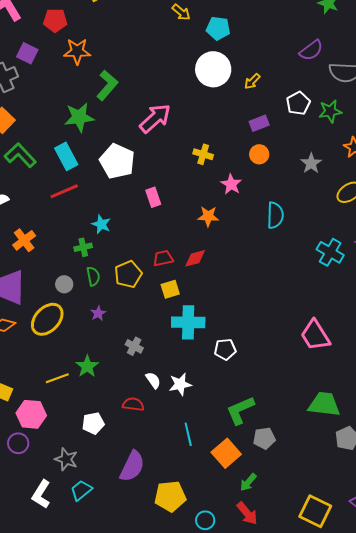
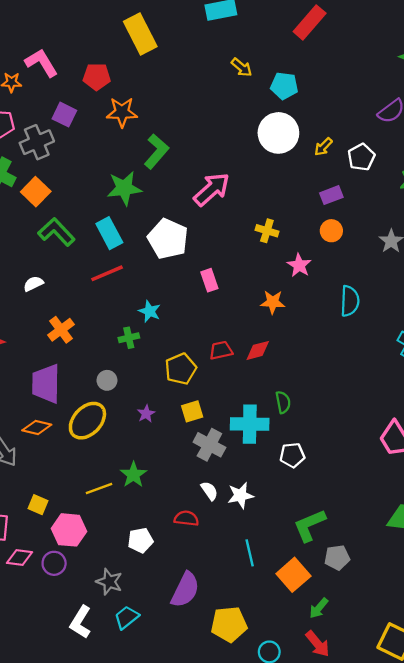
white pentagon: (298, 103) -> (361, 157), moved
green semicircle: (93, 276) -> (283, 402), moved
yellow square: (170, 289) -> (192, 411), moved
gray cross: (134, 346) -> (209, 445), moved, size x1.5

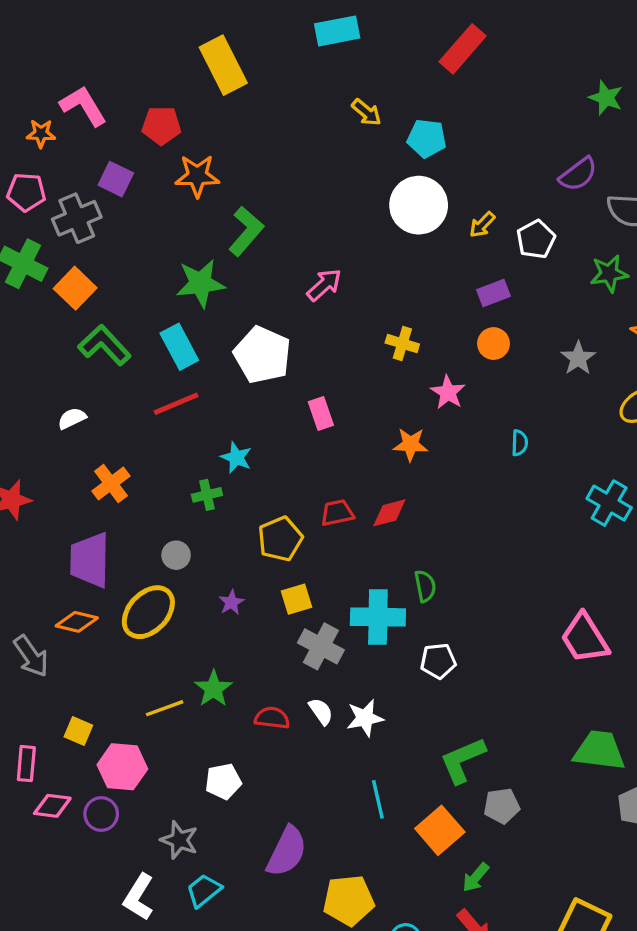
pink arrow: (212, 189) -> (324, 285), size x0.7
cyan semicircle: (350, 301) -> (520, 443), size x0.6
red semicircle: (186, 518) -> (272, 718), moved

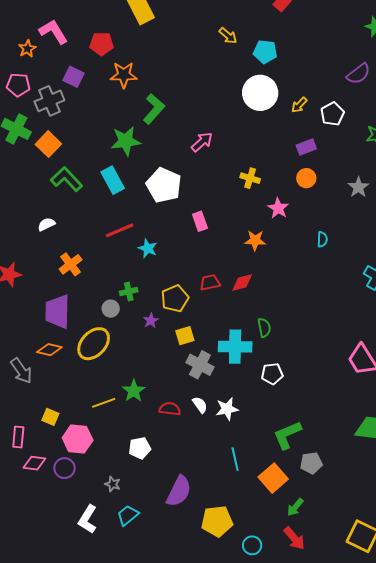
orange star: (41, 134) -> (27, 49), turned -30
red line: (176, 404) -> (120, 230), moved
green cross: (207, 495) -> (129, 292), moved
purple star: (231, 602) -> (151, 321), moved
gray star: (179, 840) -> (113, 484), size x0.7

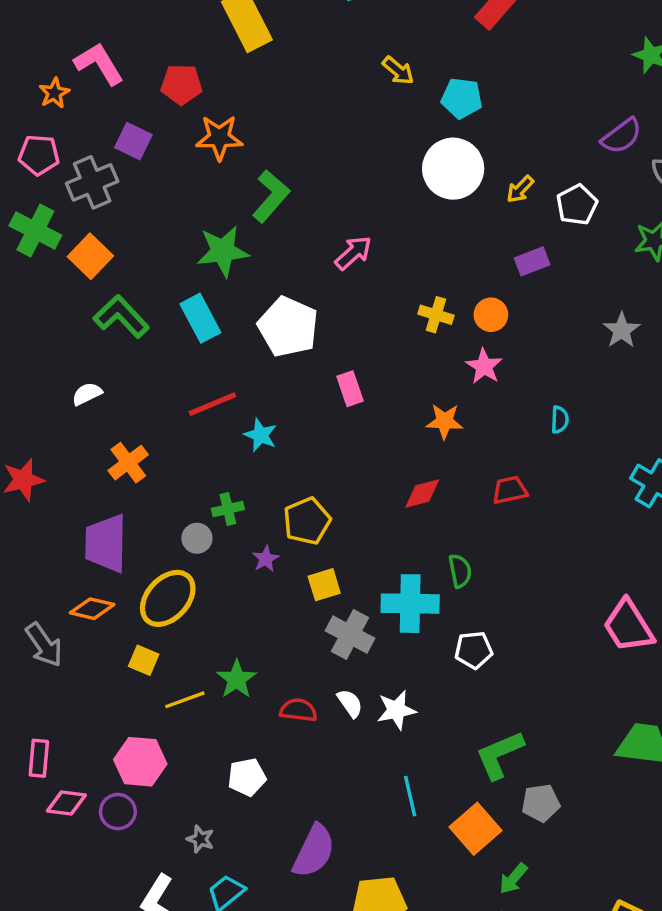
orange circle: (306, 178) -> (491, 315), moved
red trapezoid: (210, 282) -> (510, 490), moved
yellow square: (50, 417) -> (144, 660), moved

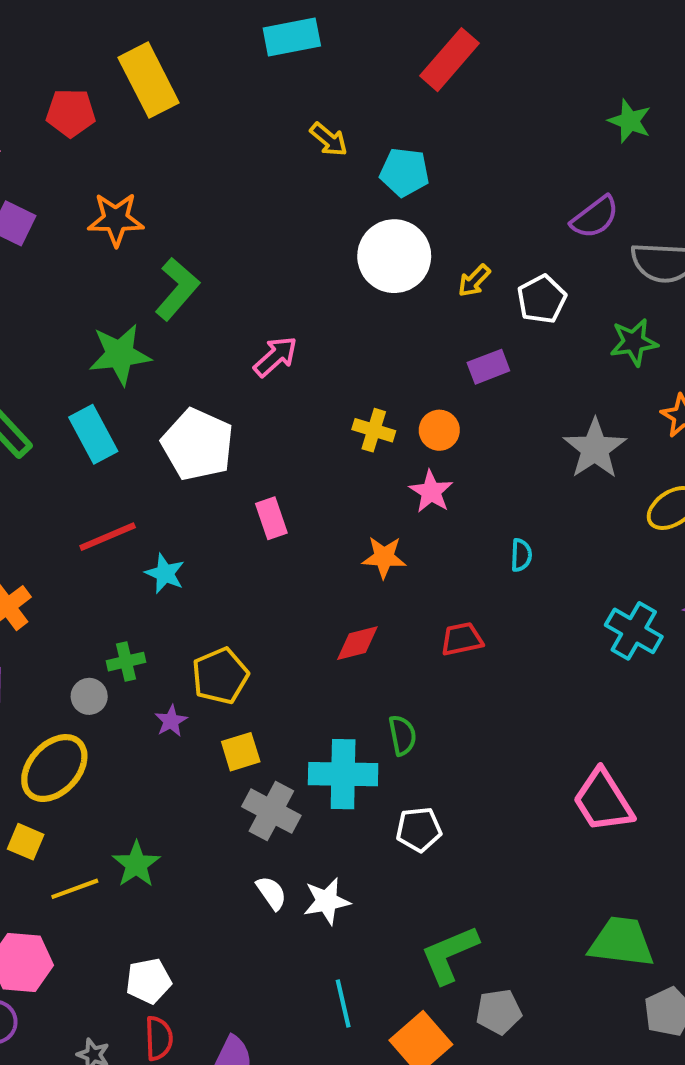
red pentagon: (181, 84) -> (71, 113), moved
gray star: (622, 330) -> (595, 449), size x1.4
red semicircle: (298, 710) -> (159, 1038), moved, turned 81

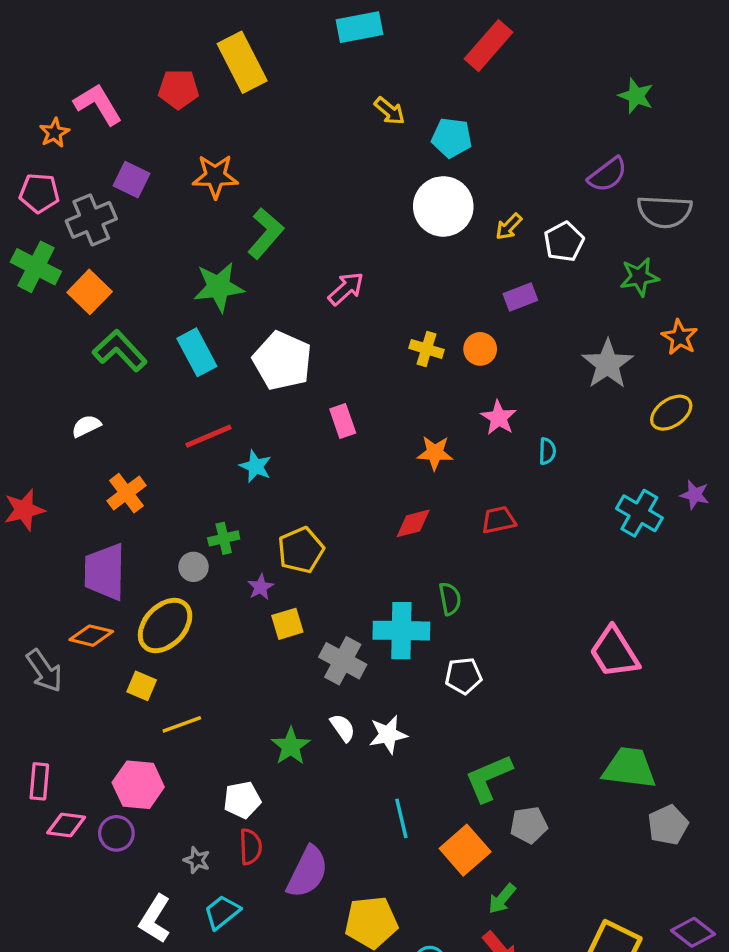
pink star: (431, 492) -> (499, 418), moved
yellow square: (241, 752) -> (287, 624), moved
green star: (136, 864) -> (291, 746), moved

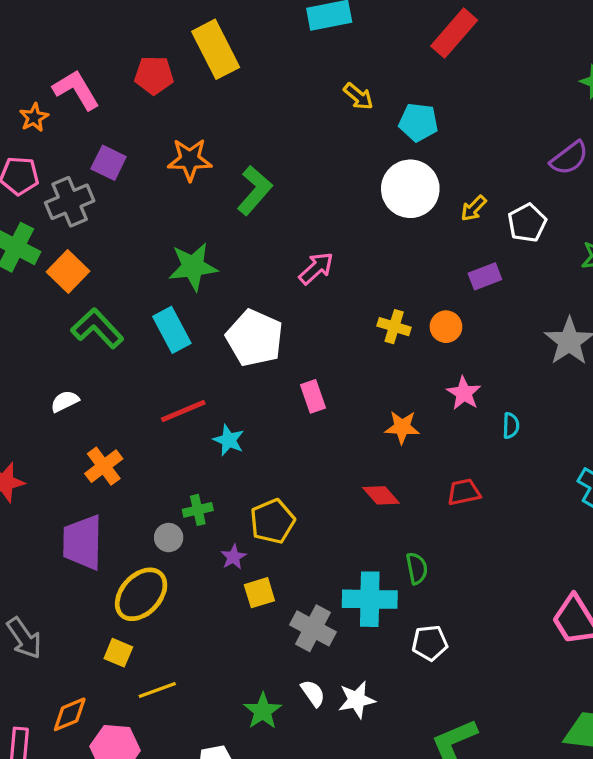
green L-shape: (266, 233) -> (255, 190), moved
red diamond: (413, 523) -> (381, 495), turned 63
orange diamond: (91, 636) -> (70, 714), moved, turned -36

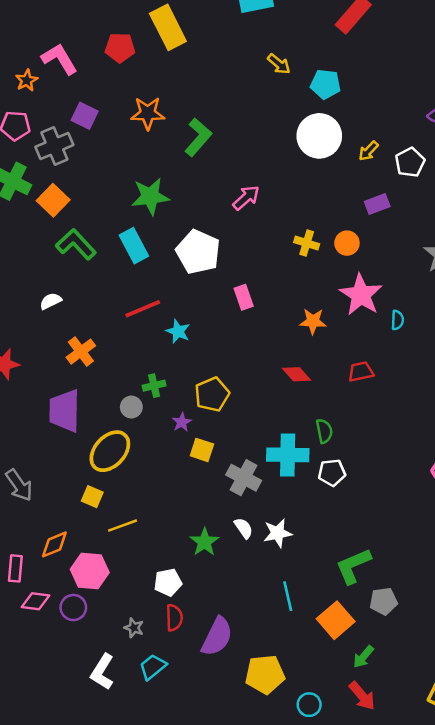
pink star: (464, 393) -> (361, 295), size x1.6
yellow square: (259, 593) -> (202, 450), turned 35
white pentagon: (430, 643) -> (332, 473), moved

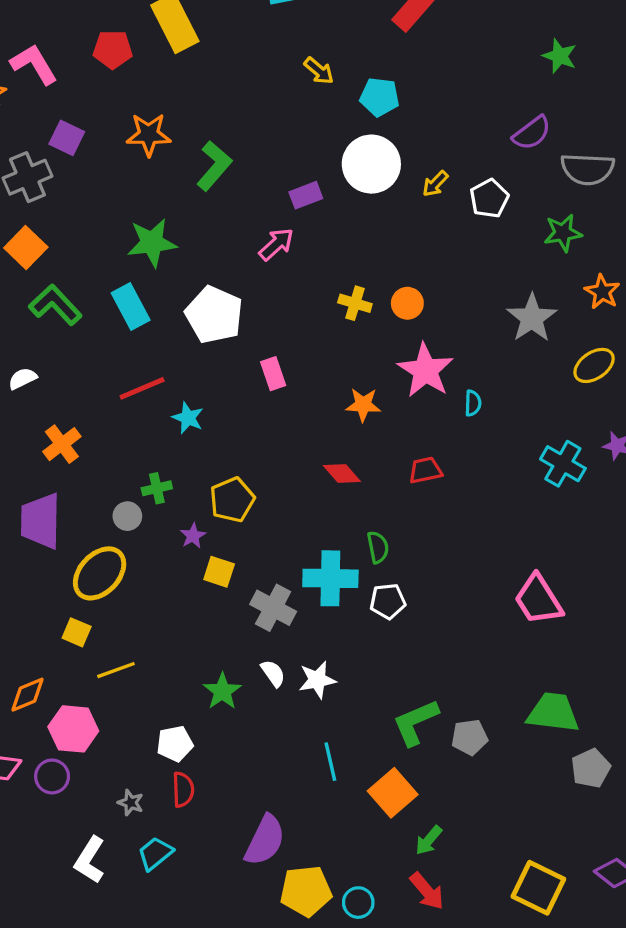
purple rectangle: (377, 204) -> (306, 195), moved
gray pentagon: (384, 601) -> (470, 737), moved
purple semicircle: (217, 637) -> (265, 840), moved
yellow pentagon: (265, 674) -> (306, 891), moved

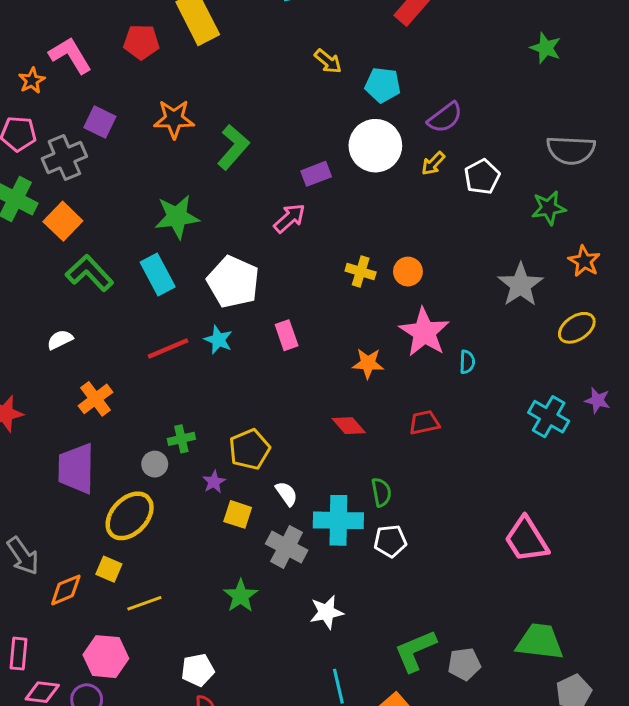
purple semicircle: (532, 133) -> (445, 118), moved
cyan star: (188, 418) -> (218, 340), moved
white semicircle: (273, 673) -> (287, 494), moved
green star: (222, 691) -> (241, 596), moved
orange diamond: (27, 695) -> (66, 590), moved

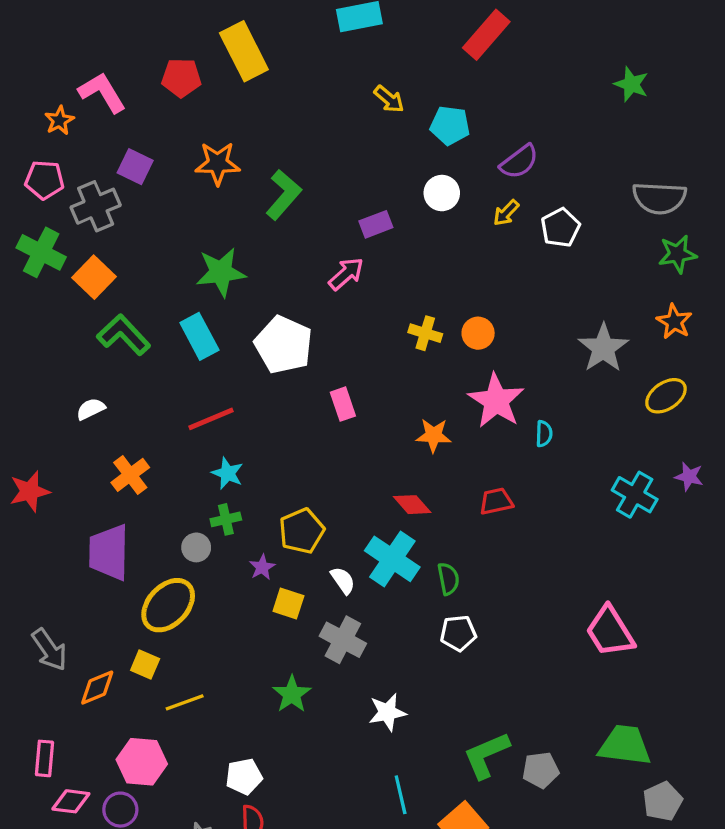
white circle: (375, 146) -> (442, 193), size x0.6
green star: (549, 208) -> (677, 254), moved
cyan star: (218, 340) -> (227, 473), moved
cyan cross: (338, 520) -> (392, 559), moved, turned 33

